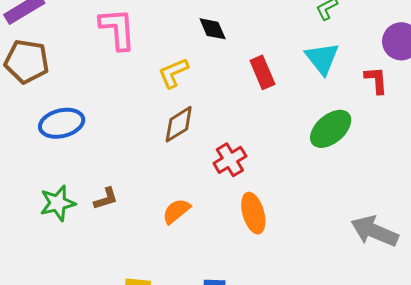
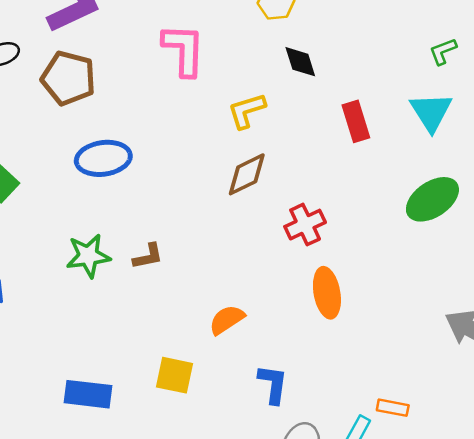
orange semicircle: (176, 211) -> (227, 320), moved

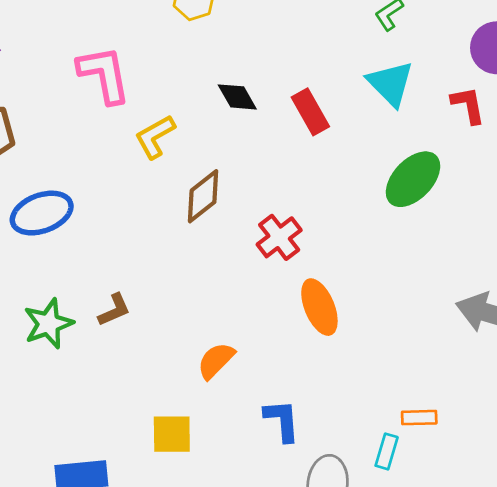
black diamond: (300, 62) -> (237, 97), moved
yellow L-shape: (247, 111) -> (155, 137), moved

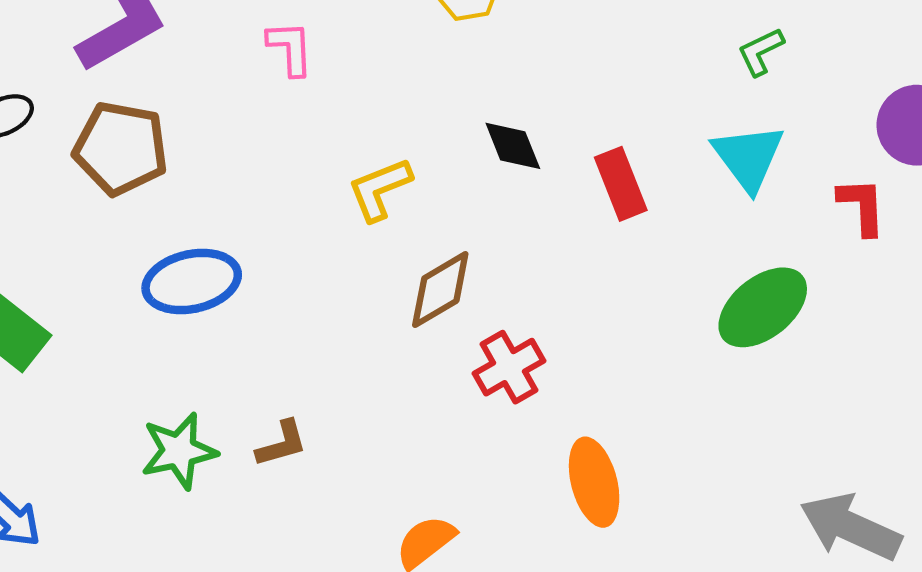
pink L-shape: (104, 75) -> (290, 48), moved, size x0.6
red cross: (279, 237) -> (509, 367), moved

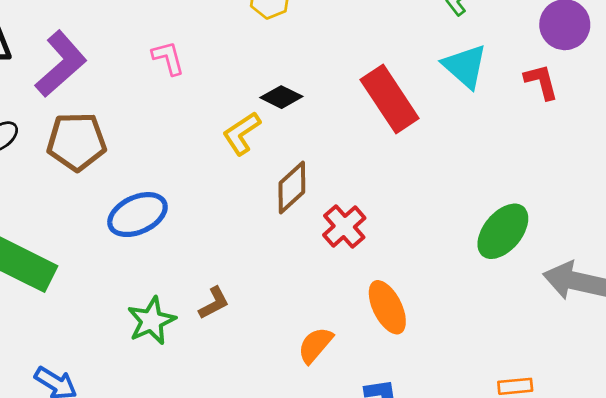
black diamond: (513, 146) -> (281, 97), moved, turned -30
red rectangle: (621, 184) -> (390, 99), size x1.5
green ellipse: (763, 307) -> (503, 231), moved
orange ellipse: (594, 482) -> (387, 307), moved

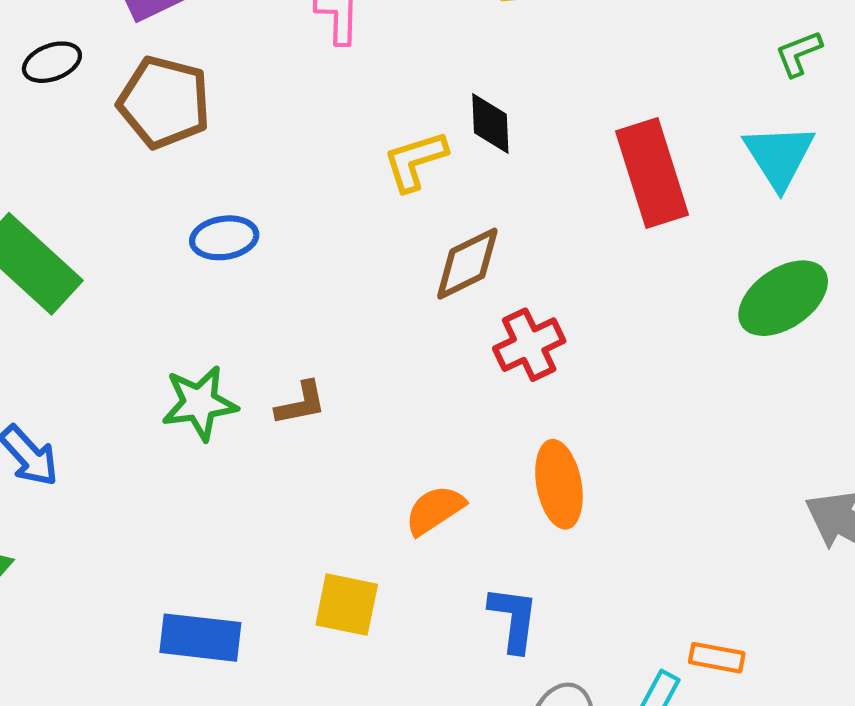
black diamond: (281, 97) -> (490, 123), turned 45
blue ellipse: (137, 215) -> (224, 238), size x0.7
green ellipse: (503, 231) -> (783, 298), moved

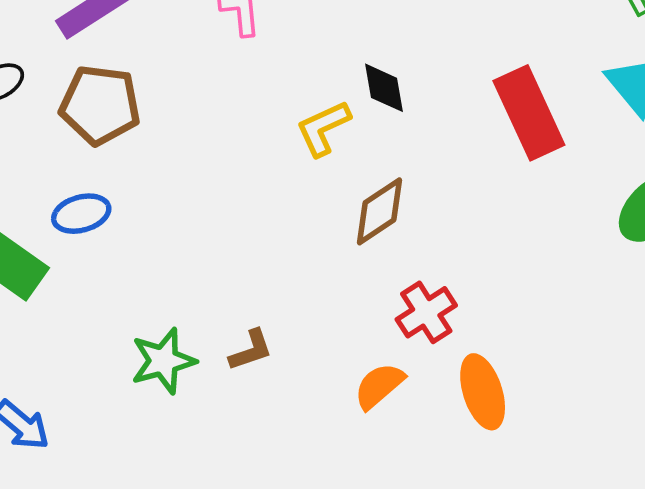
blue ellipse: (224, 238) -> (81, 214), moved
red cross: (529, 345) -> (426, 312), moved
orange semicircle: (435, 510) -> (379, 386), moved

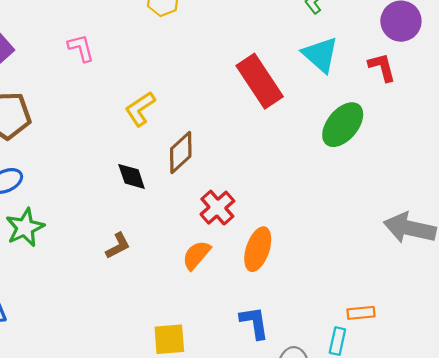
black diamond: (384, 88) -> (132, 176), moved
green star: (163, 361) -> (25, 227), moved
orange ellipse: (483, 392) -> (258, 249), turned 45

